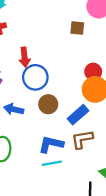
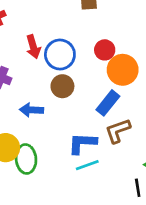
red circle: (93, 72) -> (105, 50), moved
blue circle: (35, 77) -> (60, 55), moved
brown circle: (48, 104) -> (62, 86), moved

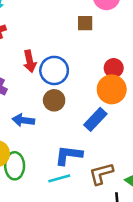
red circle: (105, 50) -> (114, 68), moved
brown L-shape: (118, 131) -> (101, 174), moved
cyan line: (87, 165) -> (59, 178), moved

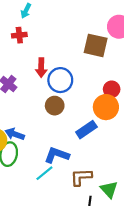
brown square: (85, 23) -> (96, 45), size x1.6
blue arrow: (23, 120) -> (15, 134), moved
cyan line: (59, 178) -> (44, 173), turned -36

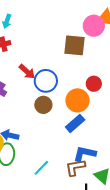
red arrow: (41, 68) -> (27, 72), turned -42
orange circle: (106, 107) -> (77, 100), moved
blue L-shape: (57, 155) -> (85, 154), moved

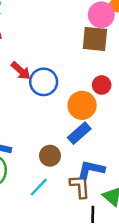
brown square: (74, 45) -> (95, 39), moved
brown circle: (43, 105) -> (50, 156), moved
brown L-shape: (75, 167) -> (80, 186), turned 95

